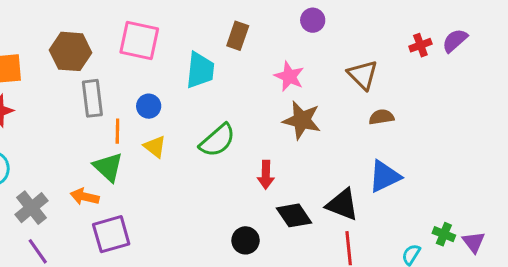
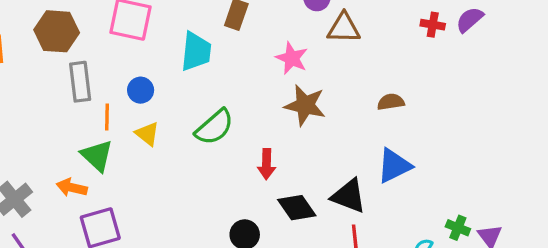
red cross: (420, 45) -> (433, 25), turned 30
brown triangle: (363, 75) -> (344, 28), moved, turned -44

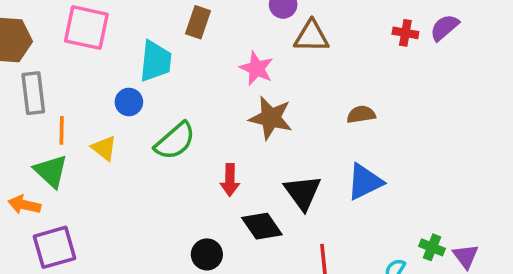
blue circle: (141, 90) -> (129, 102), moved
black triangle: (349, 196) -> (303, 192), moved, turned 33

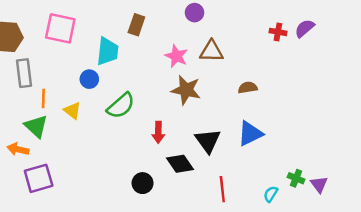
brown triangle: (311, 36) -> (211, 51), moved

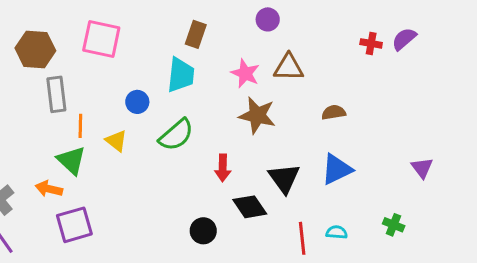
cyan trapezoid: (107, 51) -> (181, 75), moved
purple triangle: (319, 184) -> (422, 168), moved
cyan semicircle: (271, 194) -> (337, 232), moved, turned 63

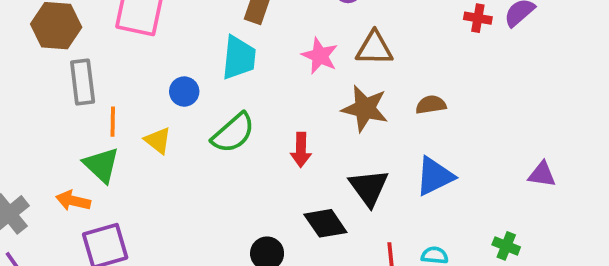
brown star: (257, 115) -> (365, 108), moved
red arrow: (223, 168) -> (301, 150), moved
purple triangle: (422, 168) -> (542, 174), turned -45

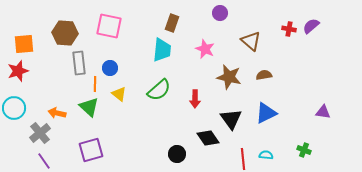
brown triangle: (374, 48) -> (251, 41), moved, turned 40
blue circle: (184, 92) -> (110, 68), moved
orange arrow: (73, 201) -> (57, 113), moved

